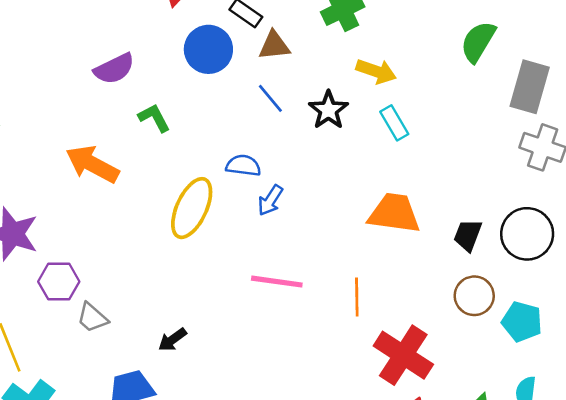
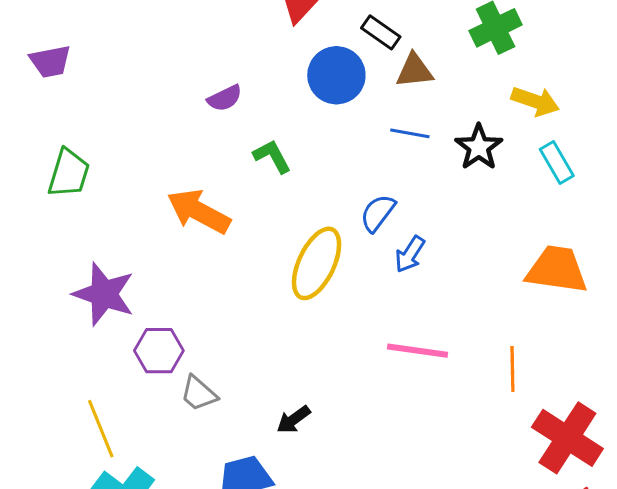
purple semicircle: (114, 69) -> (225, 98), size x0.7
blue line: (270, 98) -> (410, 133), turned -40
blue semicircle: (243, 165) -> (378, 213), turned -60

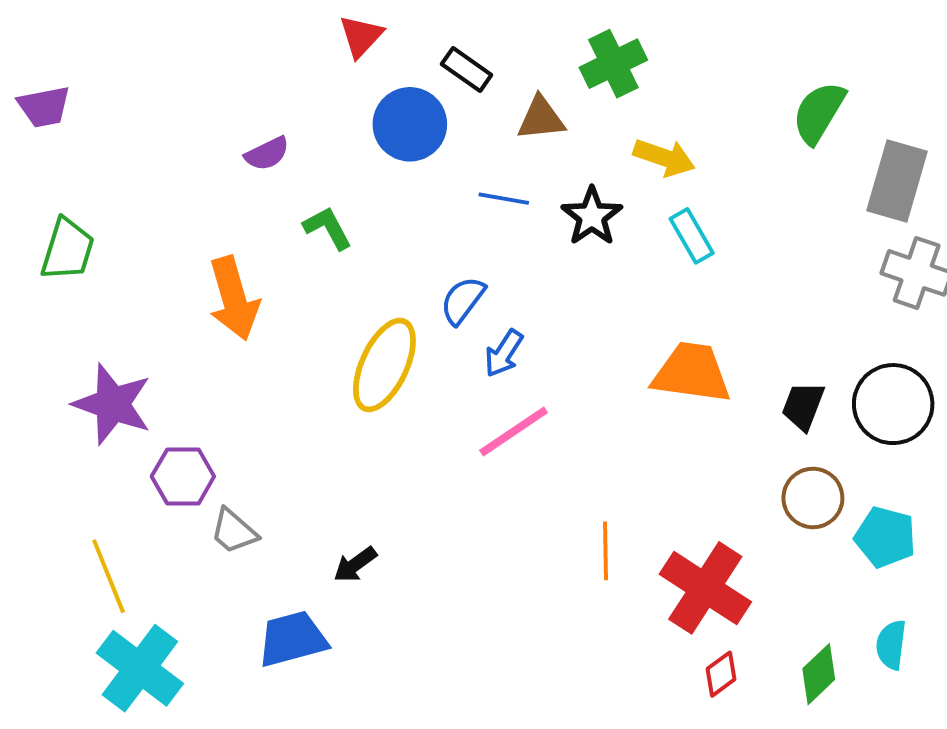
brown triangle: (414, 71) -> (541, 118), moved
orange arrow: (199, 211) -> (234, 298), turned -134
pink line: (418, 351) -> (514, 431), moved, turned -42
orange line: (512, 369) -> (606, 551), moved

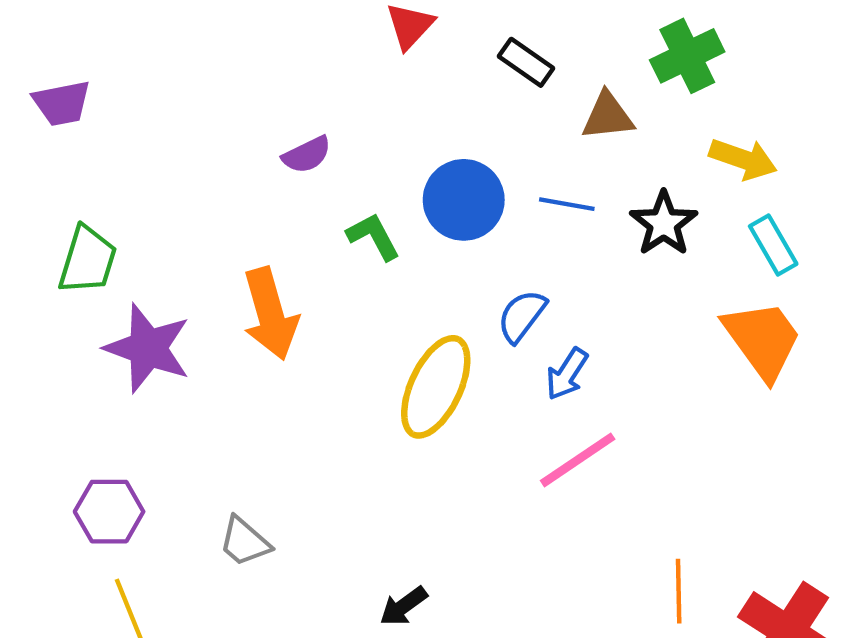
blue circle: (410, 124) -> (464, 200), moved
orange trapezoid: (692, 373) -> (762, 340), moved, turned 46
purple star: (112, 404) -> (148, 348), moved
purple hexagon: (183, 476) -> (109, 512), moved
gray trapezoid: (234, 531) -> (244, 542), moved

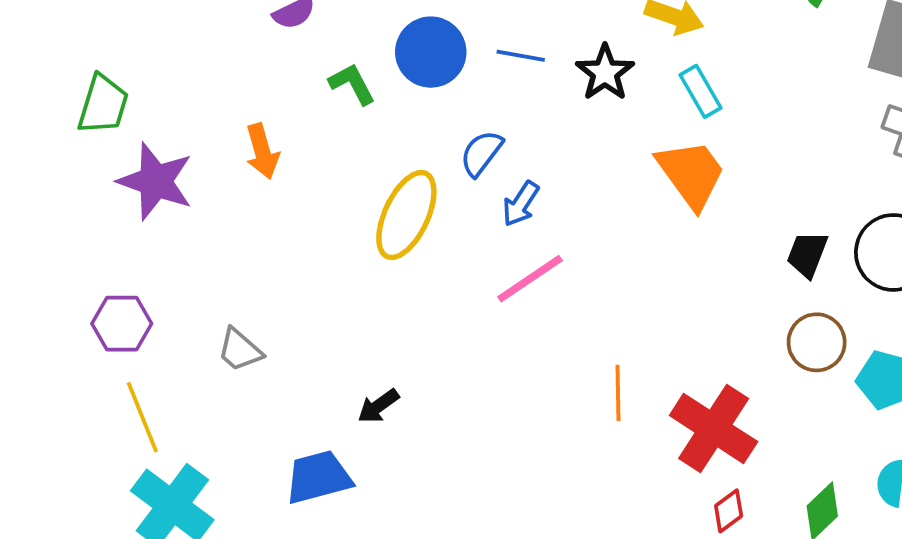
orange arrow: (270, 314) -> (262, 151), size x0.7

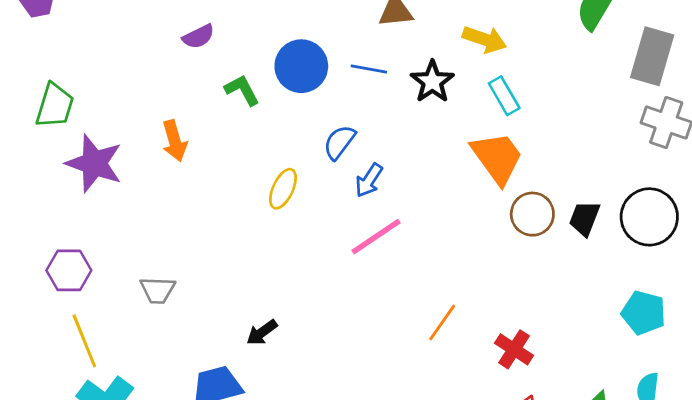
yellow ellipse: (406, 215) -> (283, 189), size x0.6
brown circle: (817, 342) -> (532, 214), moved
gray trapezoid: (240, 350) -> (158, 290), turned -39
orange line: (618, 393) -> (442, 323), turned 36
red cross: (714, 429) -> (514, 349), size x0.6

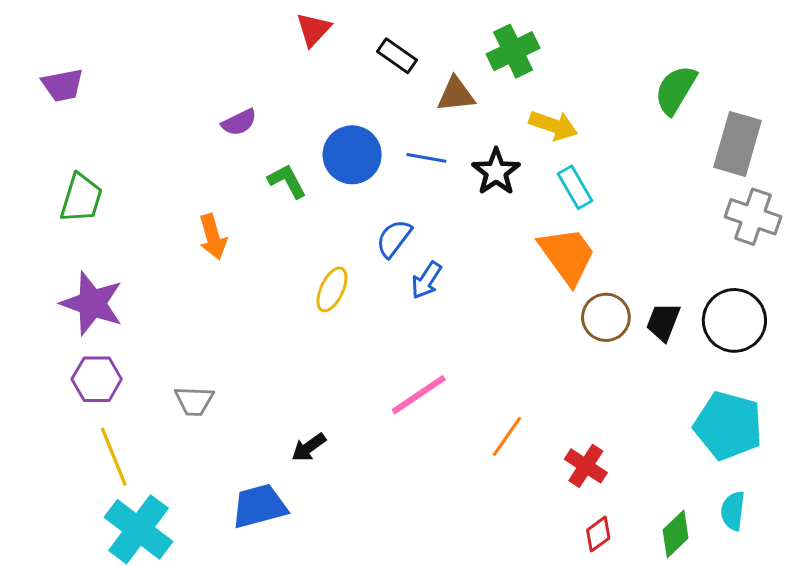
purple star: (94, 163) -> (92, 303), moved
pink line: (376, 237) -> (419, 395), moved
cyan pentagon: (644, 313) -> (728, 426), size x1.4

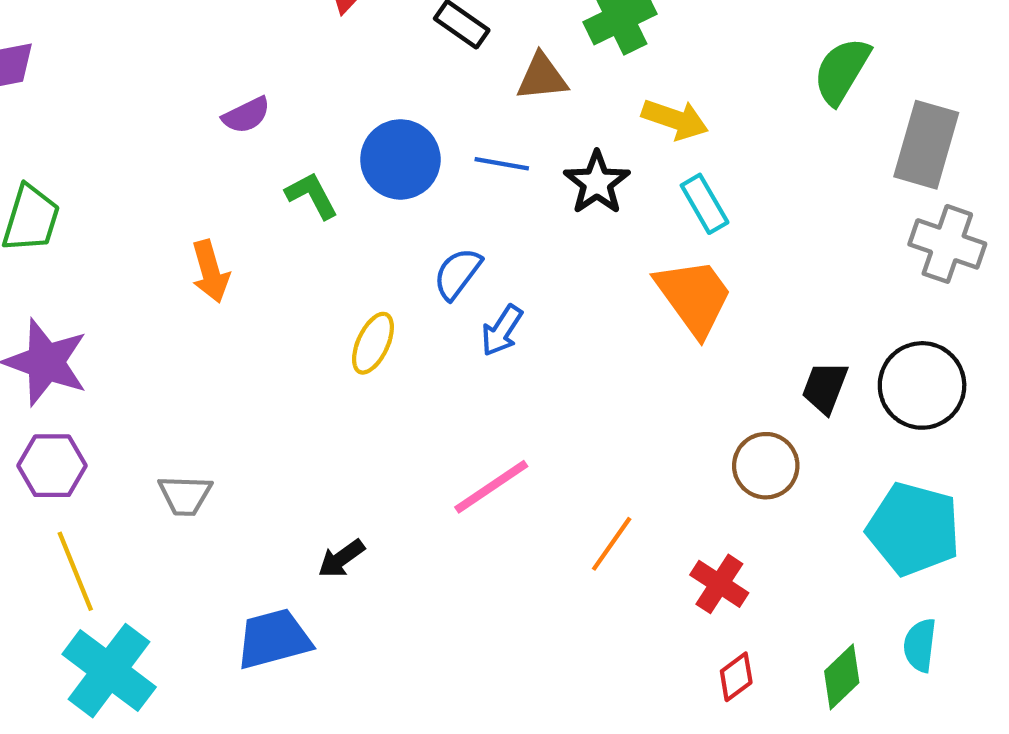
brown circle: (606, 317) -> (766, 466), moved

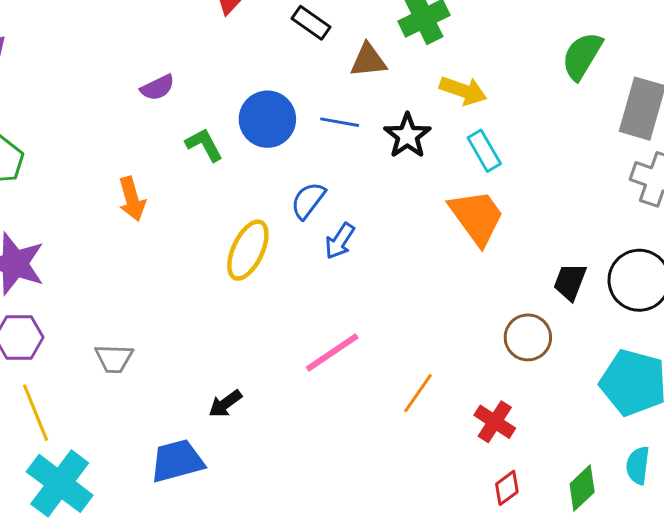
yellow ellipse: (373, 343) -> (248, 250), size x1.4

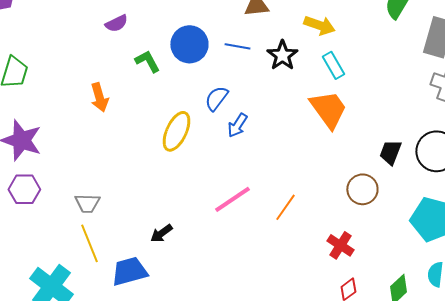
orange line: (418, 393) -> (285, 207), moved
yellow line: (36, 413) -> (89, 243), moved

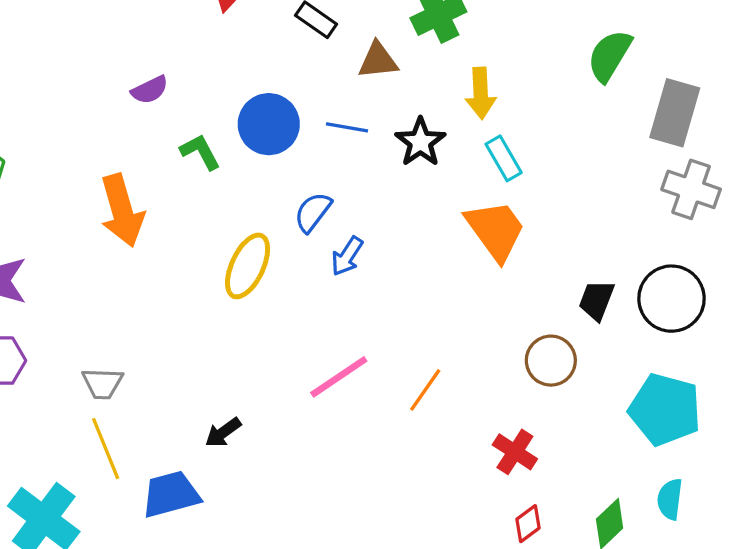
yellow arrow: (319, 25) -> (481, 93), turned 68
orange arrow: (99, 97) -> (122, 211), size x1.5

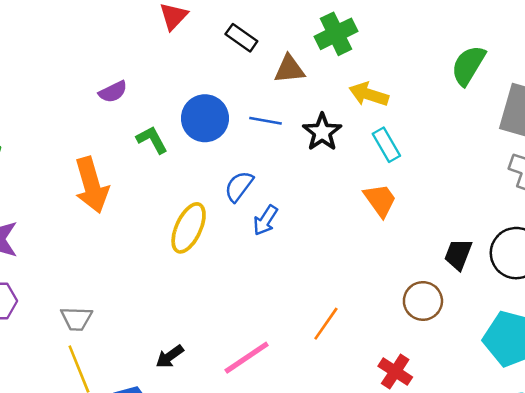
yellow arrow: (481, 93) -> (369, 94), turned 111
orange trapezoid: (495, 230) -> (380, 200), size x0.7
pink line: (339, 377) -> (247, 358), moved

